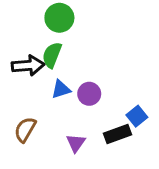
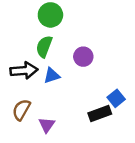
black arrow: (28, 65) -> (24, 71), moved
purple circle: (89, 94) -> (83, 57), moved
purple triangle: (76, 143) -> (47, 125), moved

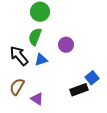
black arrow: (24, 71) -> (19, 56), turned -125
purple triangle: (47, 125) -> (37, 99), turned -32

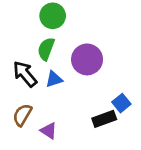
purple circle: (66, 45) -> (87, 59), size x1.5

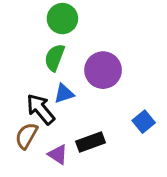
black arrow: (25, 74) -> (41, 109), moved
black rectangle: (104, 119) -> (91, 142), moved

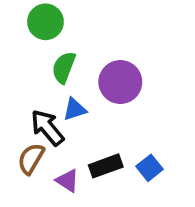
green circle: (62, 19) -> (45, 22), moved
blue square: (144, 122) -> (150, 168), moved

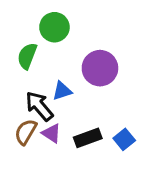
green circle: (45, 22) -> (54, 27), moved
green semicircle: (64, 67) -> (27, 56), moved
purple triangle: (67, 181) -> (51, 133), moved

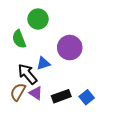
green semicircle: (27, 56) -> (19, 39), turned -42

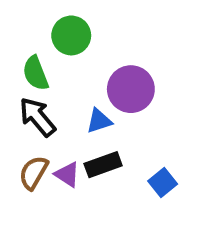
blue triangle: (43, 63) -> (99, 121), moved
black arrow: (27, 74) -> (37, 117), moved
black rectangle: (61, 96) -> (103, 165), moved

